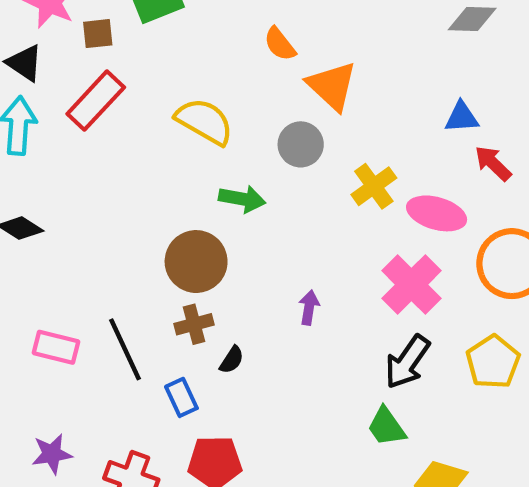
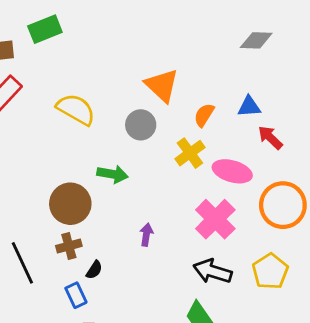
orange semicircle: (280, 44) -> (204, 115), moved, turned 70
green arrow: (242, 199) -> (113, 174), moved
black arrow: (407, 362) -> (213, 271), turned 72
blue rectangle: (181, 397) -> (76, 295), moved

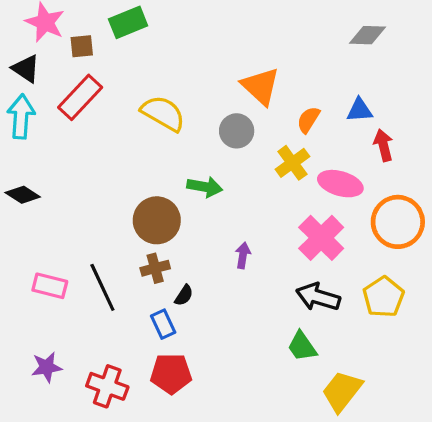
red arrow: (270, 138) -> (383, 145), turned 32

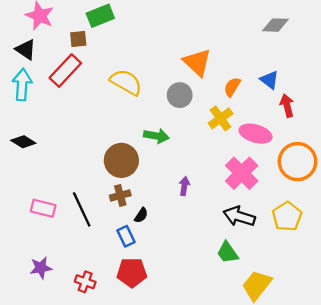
brown square: (82, 46) -> (78, 39), moved
blue triangle: (360, 110) -> (270, 80), turned 42
red cross: (107, 386) -> (85, 282), size x0.7

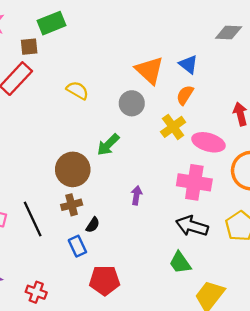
blue triangle: (270, 80) -> (188, 64), moved
yellow semicircle: (126, 82) -> (77, 90), size x0.7
green arrow: (156, 136) -> (108, 145), turned 125
pink cross: (242, 173) -> (194, 182), turned -36
red pentagon: (132, 272) -> (105, 280), moved

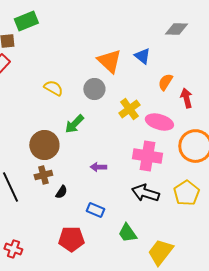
yellow semicircle: (77, 90) -> (53, 88), moved
orange semicircle: (185, 95) -> (165, 82), moved
purple arrow: (136, 195) -> (98, 167), turned -98
blue rectangle: (77, 246) -> (95, 210), moved, turned -42
green trapezoid: (180, 263) -> (127, 233), moved

